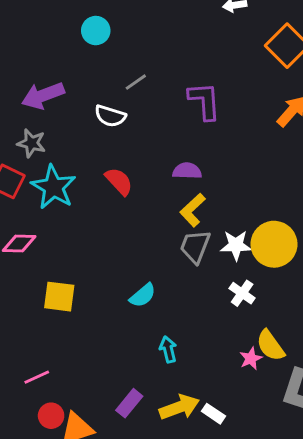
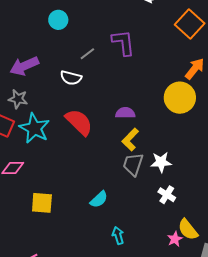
purple L-shape: (204, 101) -> (123, 43), moved
red semicircle: (119, 181) -> (79, 122), size x1.4
yellow circle: (274, 244) -> (180, 98), moved

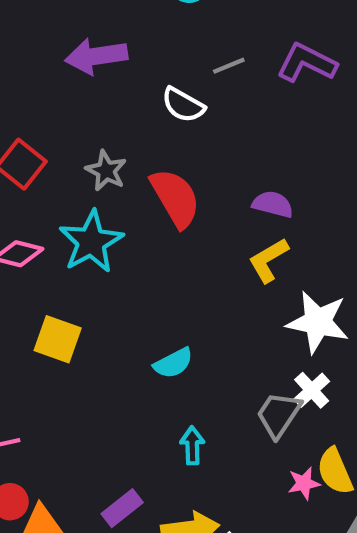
purple L-shape: (123, 43) -> (307, 63), turned -72
gray star: (18, 99) -> (106, 171), moved
cyan star: (34, 128) -> (91, 242), moved
white star: (161, 162) -> (318, 322), size x1.4
gray trapezoid: (133, 164) -> (279, 415), moved

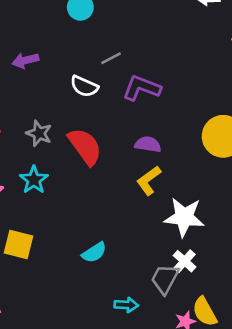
purple arrow: (96, 56) -> (25, 61), size x0.7
purple L-shape: (307, 63) -> (142, 88), moved
cyan star: (91, 242) -> (34, 180), size x0.7
cyan arrow: (192, 446) -> (126, 305), moved, turned 100

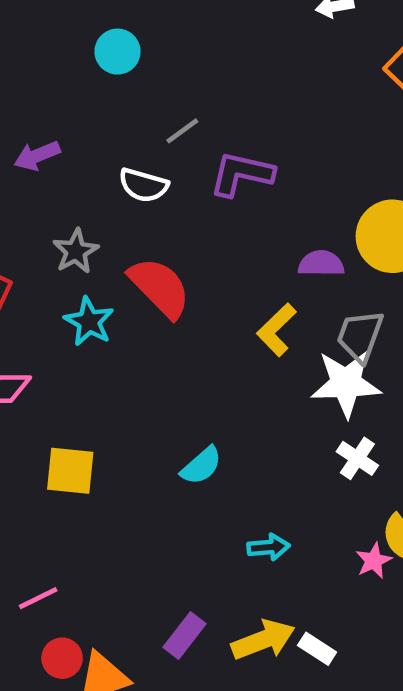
gray star: (39, 133) -> (76, 251), moved, turned 30
purple semicircle: (148, 144) -> (321, 263), moved
cyan star: (34, 180) -> (89, 322), moved
gray trapezoid: (165, 279) -> (360, 336), moved

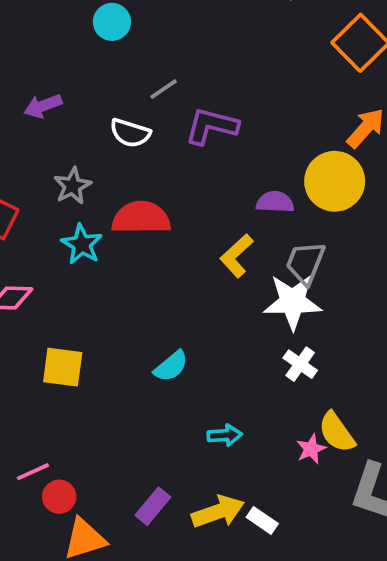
red semicircle: (160, 287) -> (141, 218), turned -48
red circle: (62, 658) -> (59, 497), moved

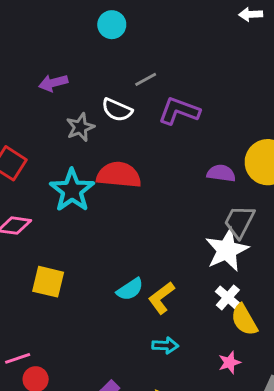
gray star: (73, 186) -> (80, 127), moved
cyan star: (82, 244) -> (72, 190), size x1.4
yellow L-shape: (237, 256) -> (161, 298), moved
white star: (293, 302) -> (227, 250), turned -30
yellow semicircle: (337, 432) -> (244, 320), moved

